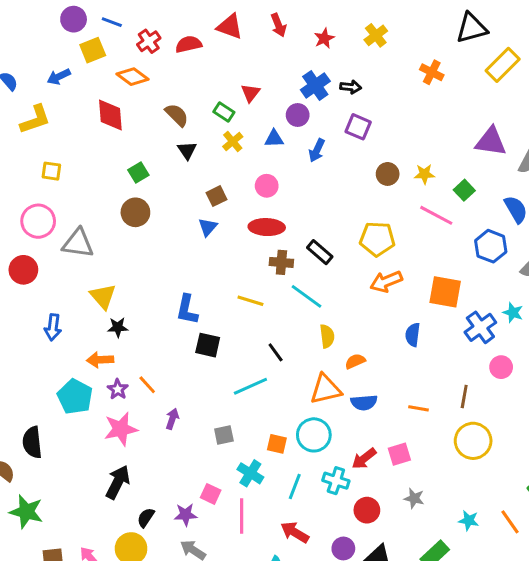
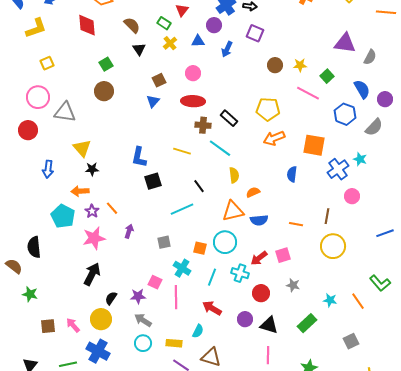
yellow square: (51, 171) -> (47, 63), turned -32
black square: (208, 345) -> (153, 181), turned -30
green star: (26, 512) -> (30, 294), size x0.7

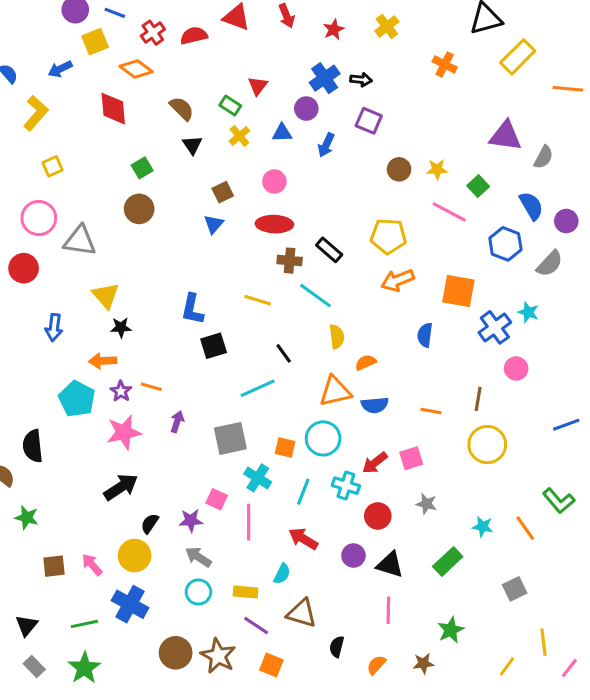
yellow L-shape: (36, 28) -> (36, 113), turned -30
orange line: (112, 208) -> (151, 387), turned -32
gray square: (164, 242) -> (230, 438), size x1.6
black arrow: (92, 274) -> (121, 487), turned 30

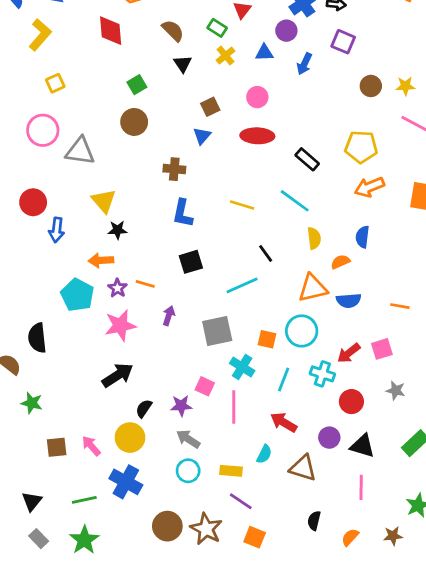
brown cross: (290, 261) -> (174, 169), moved
red circle: (24, 268) -> (33, 202), moved
blue semicircle: (425, 335) -> (363, 237), moved
black square: (214, 346) -> (191, 262), moved
brown triangle: (302, 613) -> (303, 468), moved

